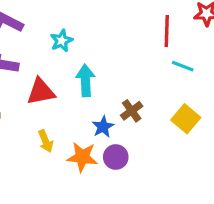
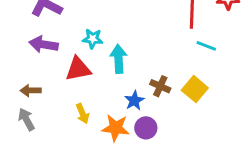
cyan star: (62, 41) -> (93, 39), moved, turned 30
brown cross: (132, 111) -> (160, 86), turned -30
yellow square: (186, 119) -> (195, 89), moved

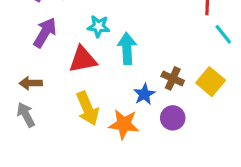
purple arrow: (44, 44) -> (45, 33), turned 112
cyan line: (206, 46) -> (223, 34), turned 30
yellow arrow: (82, 114) -> (87, 108), size x1.5
purple circle: (146, 128) -> (173, 118), moved

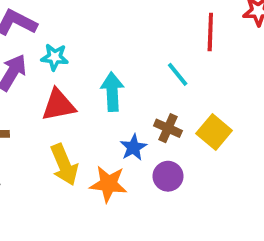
cyan star: (99, 26) -> (55, 57), moved
cyan line: (223, 34) -> (178, 74), moved

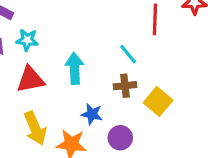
brown cross: (168, 128) -> (125, 86), moved, turned -30
blue star: (133, 147) -> (92, 114), turned -30

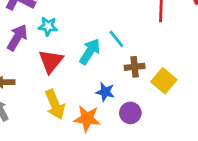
cyan line: (128, 54) -> (116, 39), moved
cyan arrow: (75, 68) -> (90, 51), turned 36
red triangle: (30, 79) -> (51, 61), turned -40

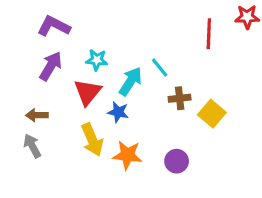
cyan star: (48, 26) -> (97, 60), moved
blue star: (105, 92) -> (118, 112), moved
purple circle: (130, 113) -> (177, 161), moved

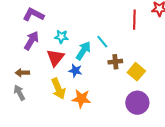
purple circle: (177, 161) -> (137, 103), moved, size x1.5

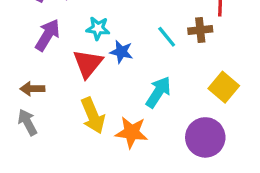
cyan arrow: (83, 51) -> (158, 92), moved
brown cross: (115, 62) -> (200, 30), moved
blue star: (75, 71) -> (121, 52), moved
purple circle: (137, 103) -> (205, 137), moved

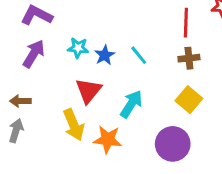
brown cross: (200, 30) -> (189, 58), moved
blue star: (121, 52) -> (105, 55), moved, turned 30
red triangle: (88, 64) -> (88, 91), moved
gray arrow: (27, 122) -> (16, 131), turned 45

